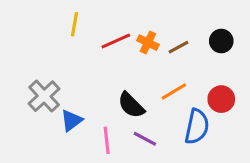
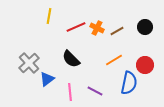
black semicircle: (131, 105) -> (71, 59), moved

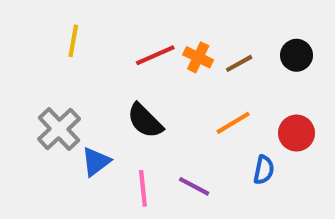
yellow line: (49, 16) -> (73, 41), moved
blue semicircle: (129, 83) -> (264, 170), size x0.6

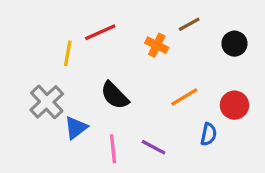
yellow line: (73, 41) -> (68, 53), moved
red line: (155, 55) -> (100, 32), moved
brown line: (239, 63) -> (189, 24), moved

